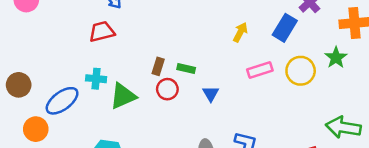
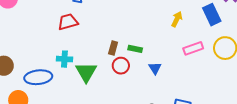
blue rectangle: (285, 28) -> (212, 15), turned -55
green triangle: (123, 96) -> (86, 72), turned -35
blue ellipse: (62, 101) -> (38, 77), turned 32

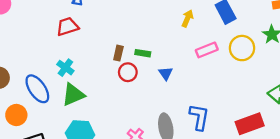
cyan cross: (64, 59) -> (65, 68), turned 35
green triangle: (86, 72) -> (73, 95), moved, turned 40
blue ellipse: (38, 77) -> (37, 89), turned 64

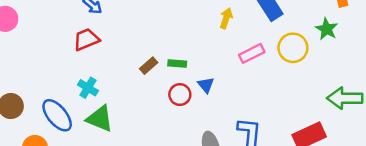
brown rectangle: (118, 53) -> (149, 66), turned 40
red circle: (128, 72) -> (180, 95), moved
green triangle: (73, 95) -> (100, 119), turned 50

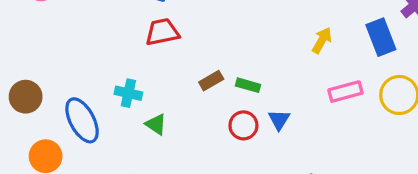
red trapezoid: (86, 39) -> (162, 32), moved
cyan cross: (88, 88) -> (128, 93), turned -30
green triangle: (100, 119) -> (156, 124), moved, size x0.6

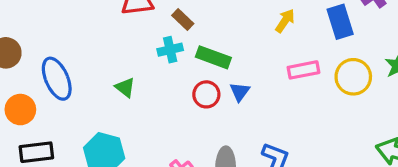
brown rectangle: (211, 81) -> (183, 19), moved, turned 70
green rectangle: (248, 85) -> (213, 57), size x1.5
cyan cross: (128, 93) -> (170, 50), moved, turned -30

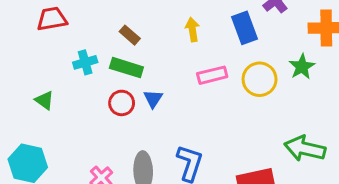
brown rectangle: (183, 19) -> (130, 35), moved
yellow arrow: (285, 21) -> (192, 30), turned -40

